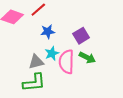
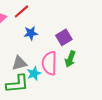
cyan star: (52, 53) -> (34, 74), moved
green arrow: (87, 58) -> (70, 59), turned 84

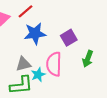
blue star: (31, 33) -> (35, 33), size x1.5
green arrow: (70, 59) -> (88, 59), moved

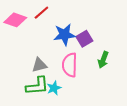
blue star: (35, 33) -> (64, 35), moved
cyan star: (38, 75) -> (54, 88), moved

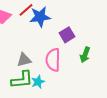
blue star: (64, 35) -> (40, 17), moved

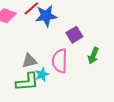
cyan star: (38, 82) -> (42, 75), moved

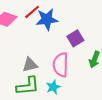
cyan star: (42, 75) -> (53, 87), moved

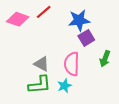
blue star: (47, 19) -> (79, 20), moved
gray triangle: (30, 65) -> (42, 64), turned 42

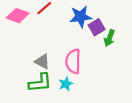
purple square: (86, 38) -> (97, 27), moved
green arrow: (105, 59) -> (109, 38), moved

